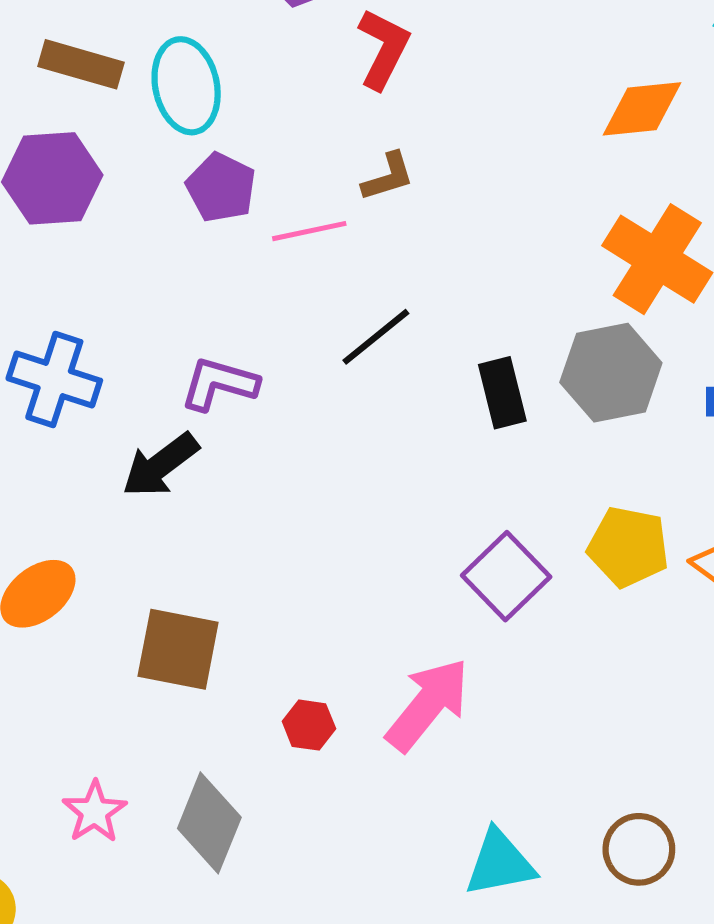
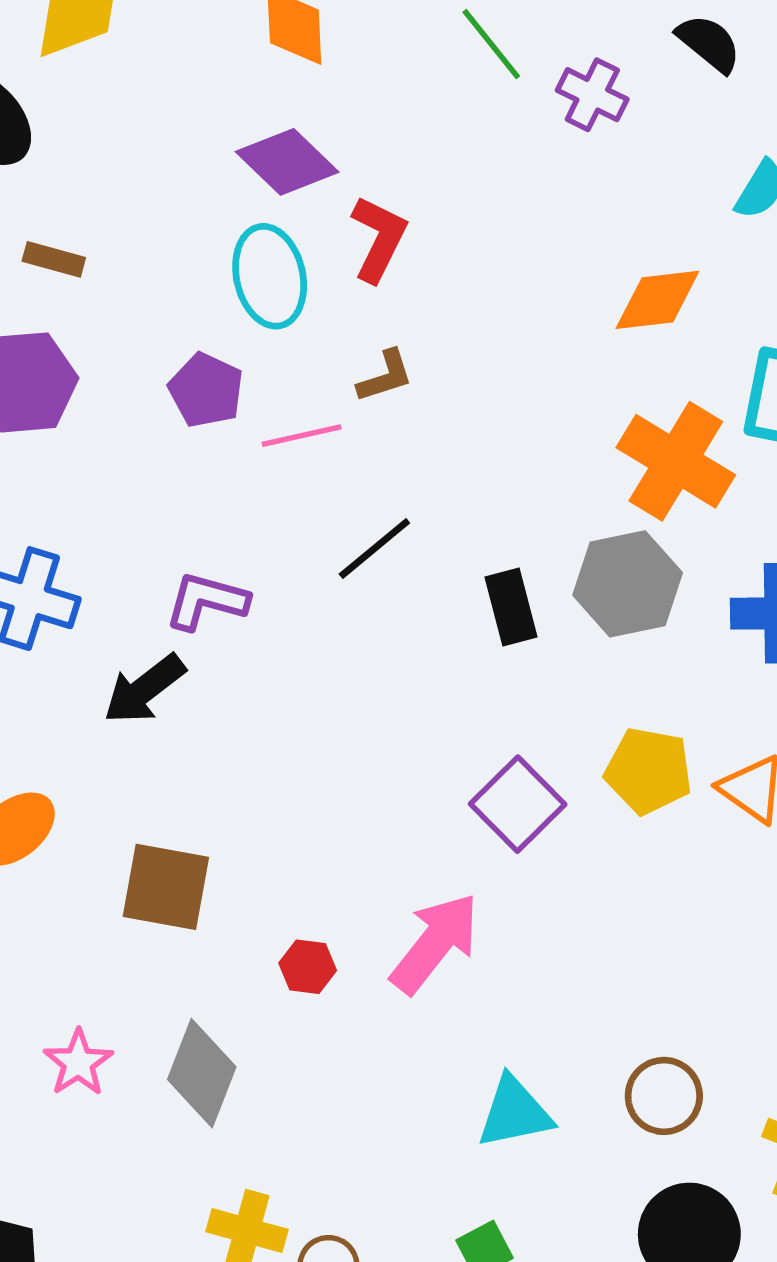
brown rectangle: (81, 64) -> (54, 259), size x0.7
cyan ellipse: (186, 86) -> (270, 276), moved

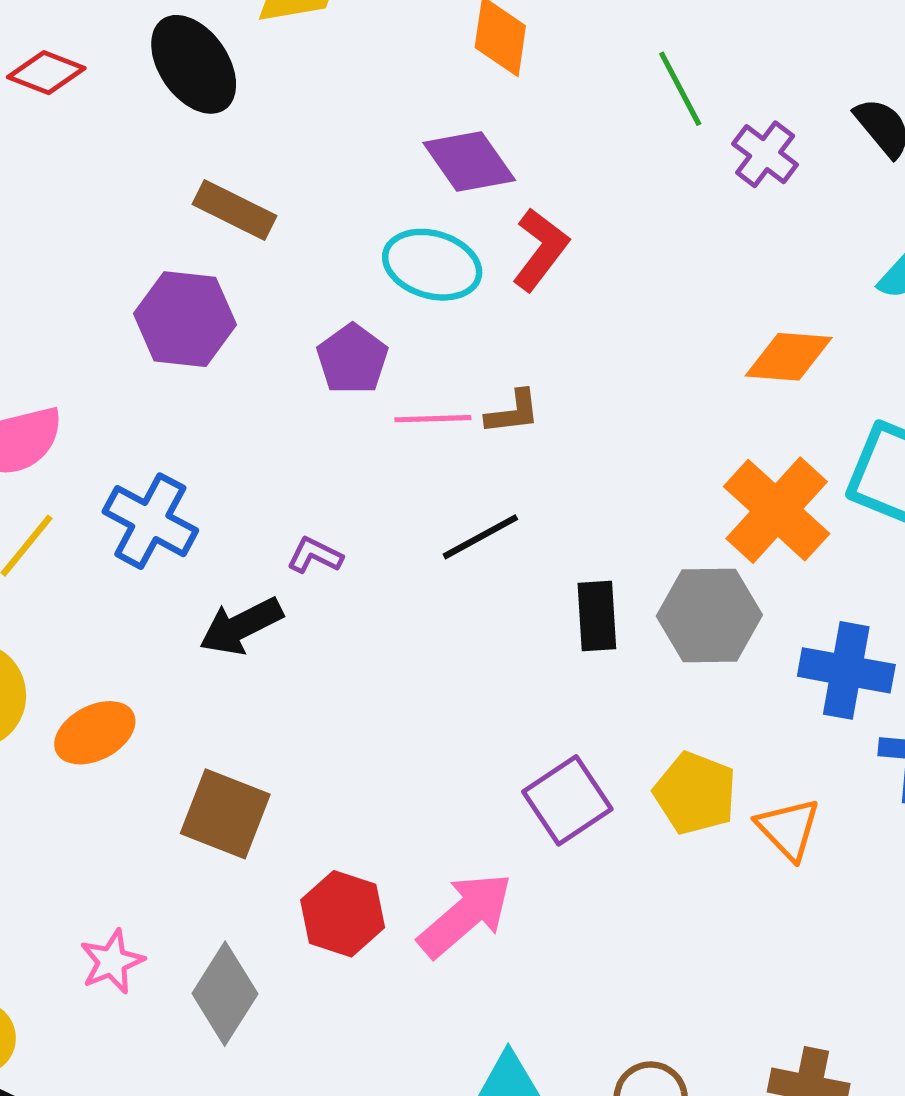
brown rectangle: (54, 259) -> (234, 210), size x1.4
cyan ellipse: (270, 276) -> (432, 265), turned -72
brown L-shape: (385, 376) -> (513, 412), moved
purple L-shape: (207, 601) -> (315, 555), size x0.7
red hexagon: (308, 967) -> (343, 914), size x1.6

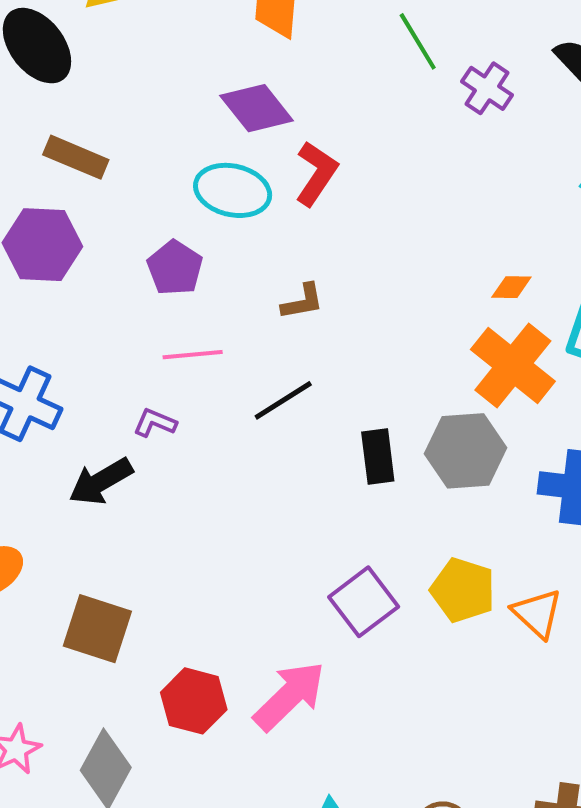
orange diamond: (789, 357) -> (511, 287), moved, size x0.6
pink line: (433, 419) -> (193, 355), moved

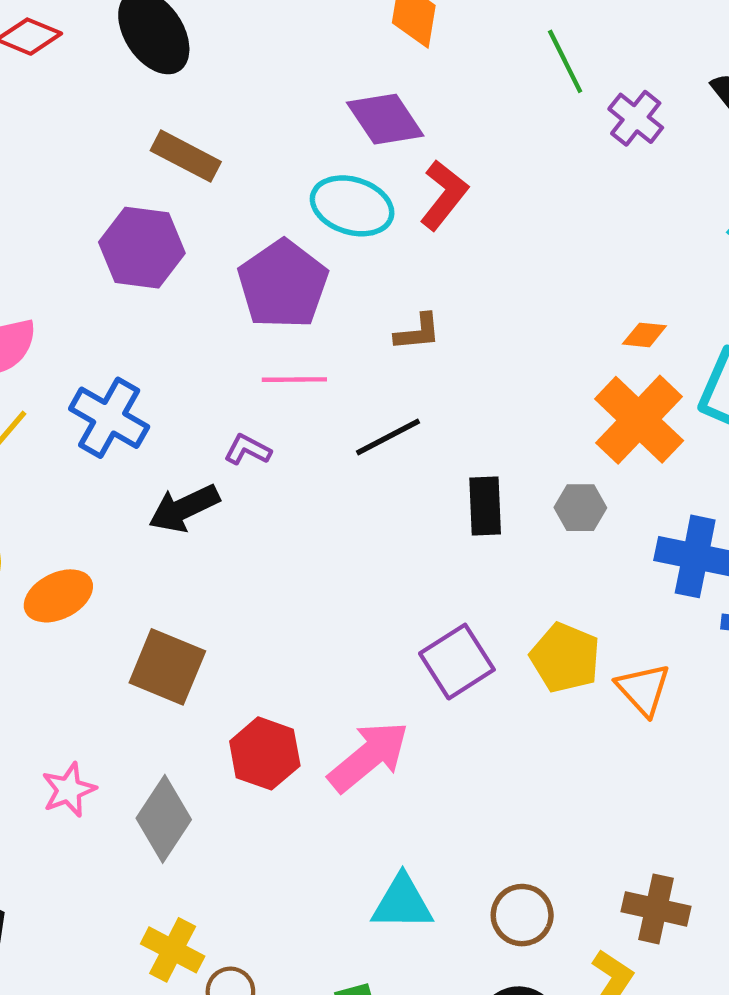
purple pentagon: (175, 268) -> (283, 284), size x1.5
gray hexagon: (466, 451) -> (580, 508), size x0.6

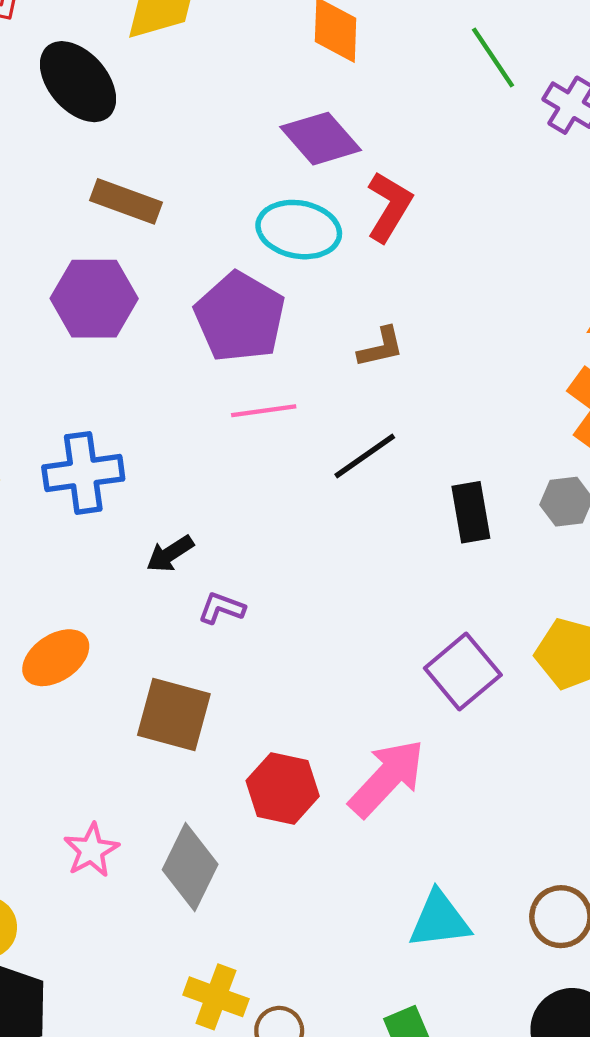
blue cross: (109, 418) -> (83, 473), turned -30
purple L-shape: (248, 450) -> (221, 608), moved
black arrow: (184, 508) -> (170, 554), size x0.7

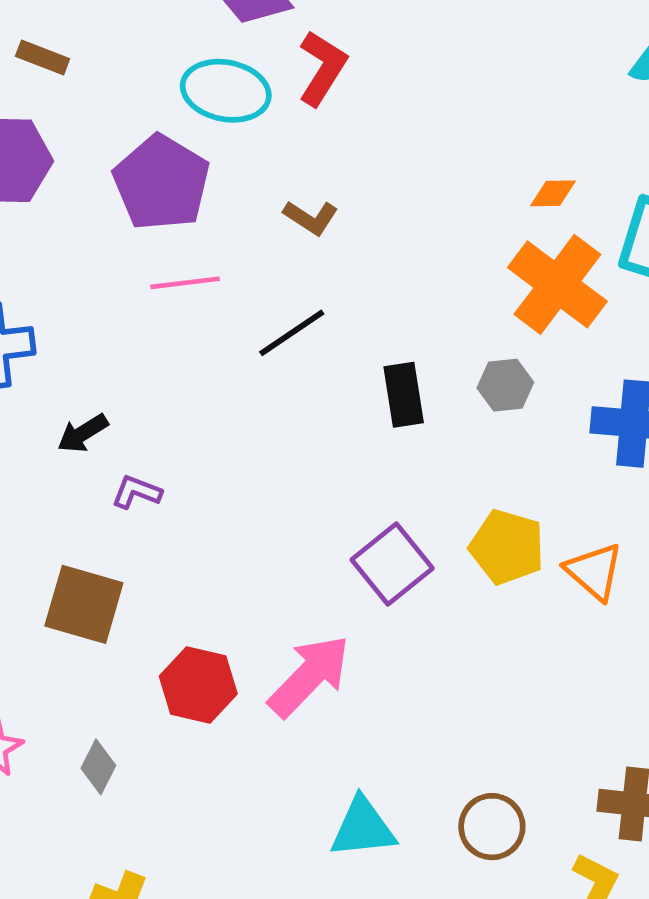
brown rectangle: (126, 201) -> (43, 58), size x0.7
brown L-shape: (381, 347) -> (311, 218), turned 45
gray diamond: (190, 867) -> (98, 767), size x0.6

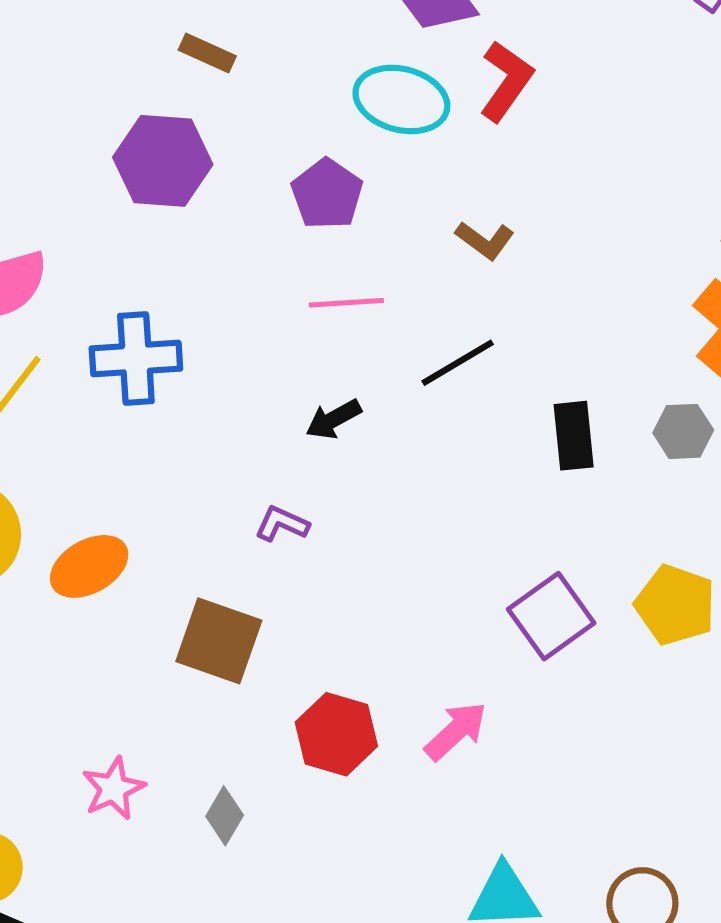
purple pentagon: (161, 183) -> (327, 194), size x0.7
black arrow: (83, 433) -> (334, 419), moved
pink arrow: (309, 676) -> (456, 731), size x0.7

